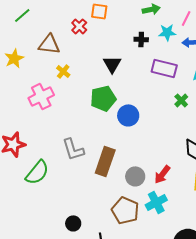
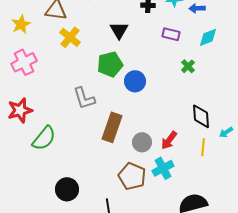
purple rectangle: (164, 68) -> (171, 34), size x0.7
yellow cross: (63, 71) -> (70, 37), size x1.5
pink cross: (41, 96) -> (24, 62), moved
gray L-shape: (73, 149) -> (84, 98), moved
black circle: (73, 223) -> (67, 189), moved, size x1.5

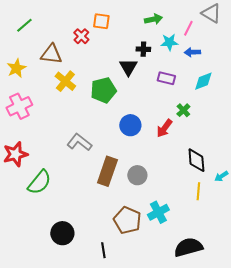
black triangle: (119, 30) -> (128, 67), moved
green pentagon: (110, 64) -> (103, 90), moved
gray L-shape: (84, 98) -> (79, 142), turned 145
red arrow: (169, 140) -> (164, 128), moved
gray circle: (142, 142) -> (137, 175), moved

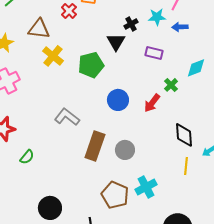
black cross: (143, 49) -> (131, 24), turned -32
cyan diamond: (203, 81) -> (196, 68), moved
green semicircle: (39, 182) -> (27, 157), size x0.6

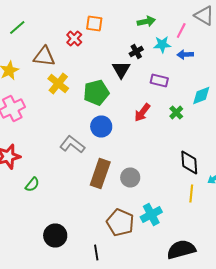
blue circle: (118, 100) -> (101, 126), moved
red arrow: (152, 103) -> (142, 112), moved

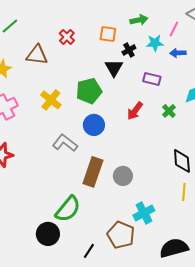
orange square: (94, 24) -> (108, 34), moved
yellow cross: (58, 84) -> (51, 100), moved
green semicircle: (32, 184) -> (68, 209), moved, size x1.8
brown pentagon: (120, 222) -> (121, 235), moved
black line: (96, 252) -> (89, 251), turned 42

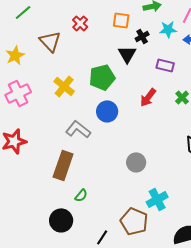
brown triangle: (37, 55) -> (50, 41), turned 40
brown rectangle: (93, 172) -> (63, 165), moved
green semicircle: (68, 209) -> (81, 195), size x0.5

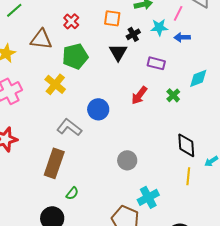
brown triangle: (50, 41) -> (41, 39), turned -40
green pentagon: (102, 77) -> (75, 56), moved

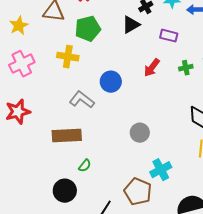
black triangle: (118, 52) -> (131, 25), turned 30
yellow cross: (55, 84) -> (68, 57), turned -30
green cross: (173, 95) -> (186, 68), turned 32
brown rectangle: (54, 163) -> (67, 136), turned 68

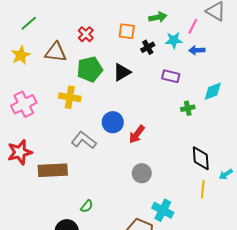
black triangle: (131, 25) -> (122, 72), moved
yellow star: (19, 26) -> (21, 55), moved
red arrow: (152, 68) -> (137, 134), moved
brown rectangle: (67, 136) -> (53, 170), moved
cyan cross: (161, 170) -> (163, 210), turned -35

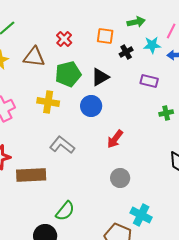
blue circle: (113, 122) -> (91, 106), moved
green semicircle: (87, 206) -> (65, 211), size x1.5

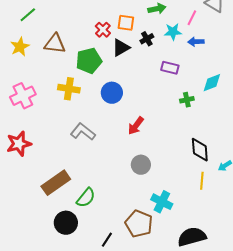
red cross: (64, 39) -> (103, 30), moved
black triangle: (100, 77) -> (121, 48), moved
brown rectangle: (31, 175) -> (56, 183), moved, turned -32

